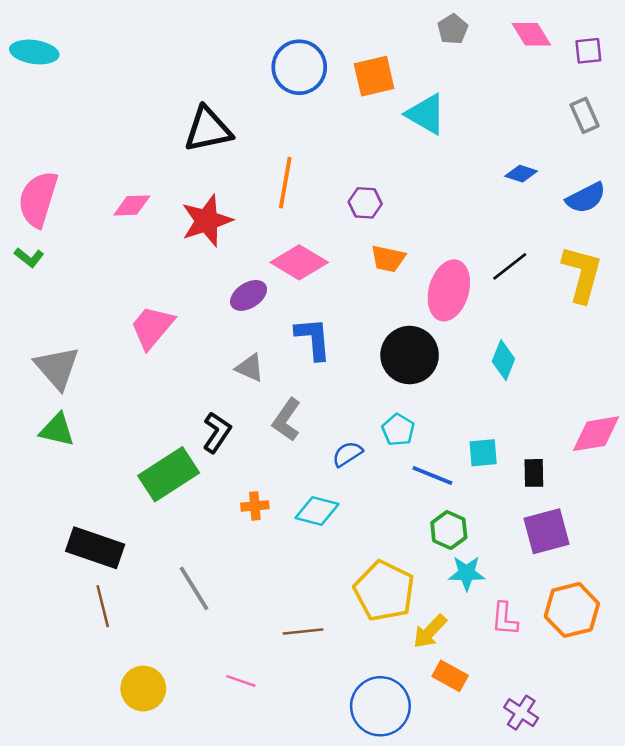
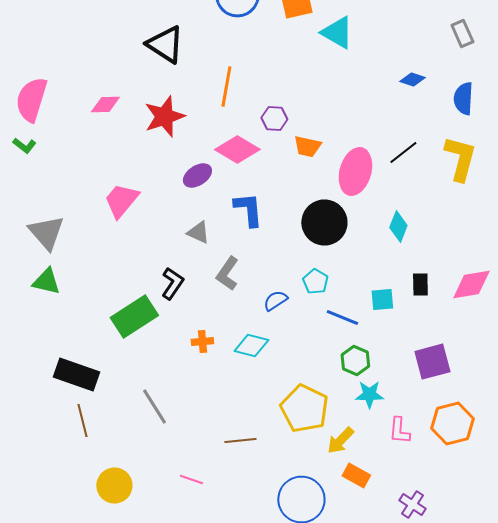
black triangle: (208, 129) -> (165, 44), turned 45
blue semicircle: (586, 198) -> (463, 98), turned 120
purple hexagon: (365, 203) -> (274, 118), moved
black rectangle: (534, 473) -> (420, 284), moved

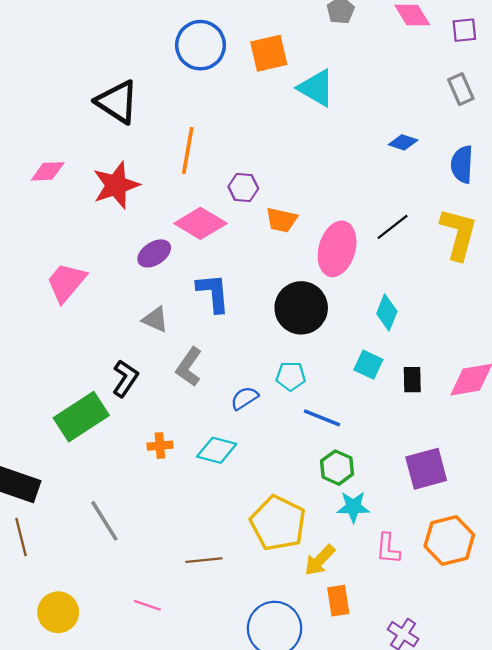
cyan pentagon: (315, 282) -> (291, 376), turned -30
cyan square: (382, 300) -> (368, 365), moved, turned 30
orange rectangle: (356, 476) -> (338, 601), turned 52

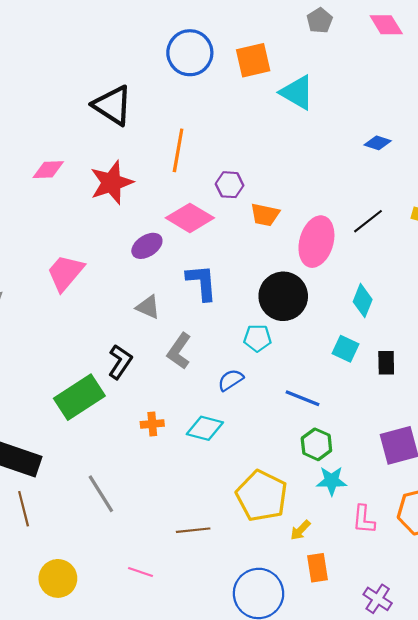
cyan pentagon: (291, 376) -> (257, 338), moved
yellow arrow: (320, 560) -> (300, 530), size x0.7

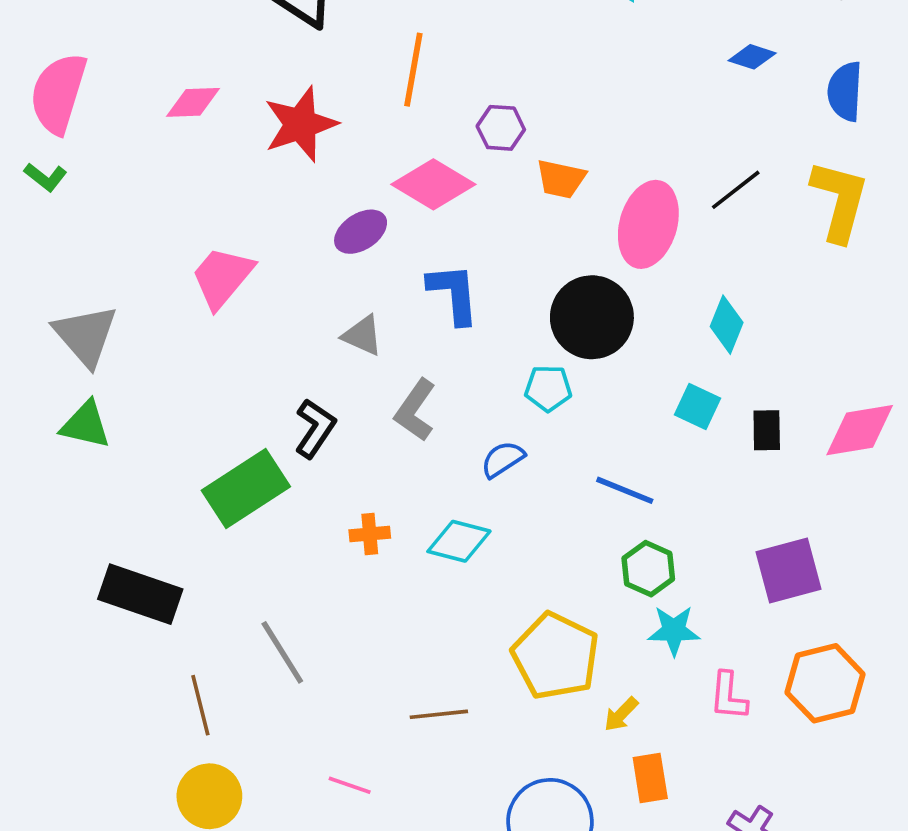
brown line: (24, 509) -> (200, 705), moved

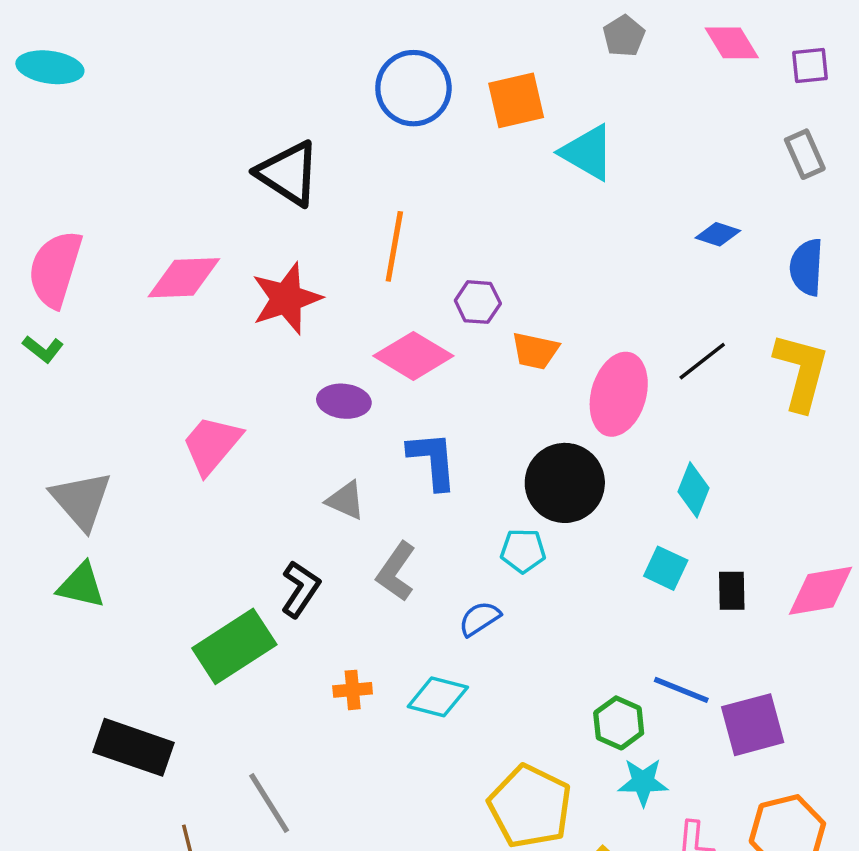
pink diamond: (193, 102) -> (184, 278), size x1.4
purple ellipse: (361, 232) -> (344, 401), turned 39
blue line: (625, 490) -> (681, 690), moved

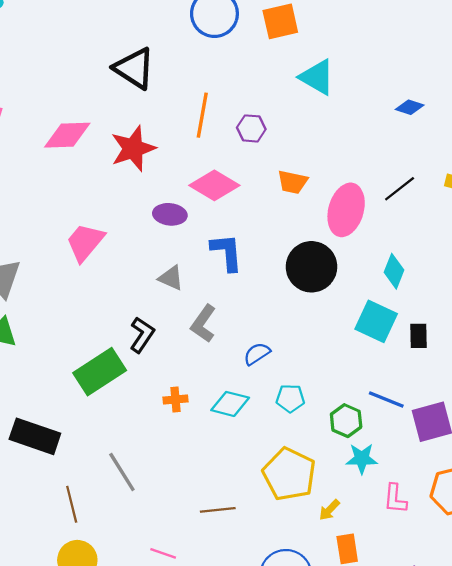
cyan triangle: (587, 152) -> (317, 77), moved
purple hexagon: (478, 302) -> (251, 128), moved
cyan pentagon: (523, 551) -> (290, 398), moved
cyan square: (666, 568) -> (376, 321), size x1.5

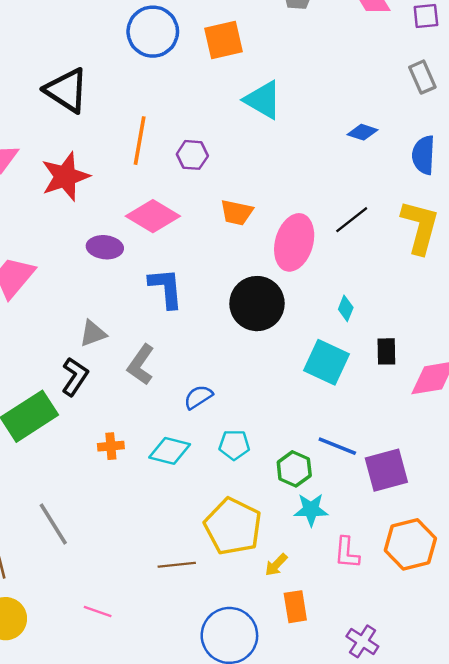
cyan diamond: (394, 271) -> (346, 308), size x0.7
gray triangle: (171, 278) -> (93, 333), moved, turned -44
black rectangle: (419, 336) -> (386, 351), moved
brown line: (218, 510) -> (177, 565), moved

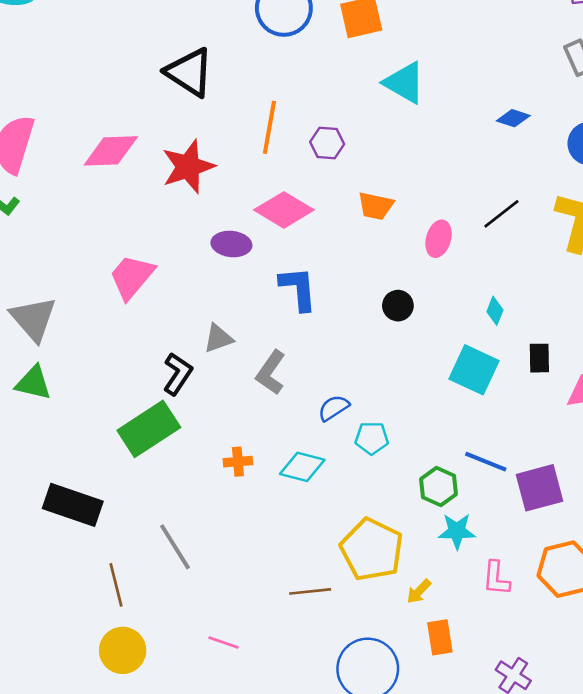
pink ellipse: (294, 242) -> (439, 239), size x0.6
black circle: (257, 304) -> (398, 306), size x0.5
black L-shape: (75, 377) -> (178, 374), moved
cyan pentagon: (234, 445) -> (372, 438), moved

